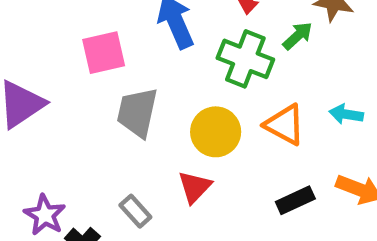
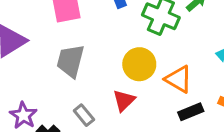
gray trapezoid: (137, 112) -> (70, 61), moved
orange triangle: (285, 125) -> (179, 79), moved

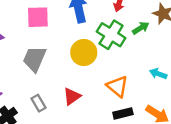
yellow circle: (139, 64) -> (84, 53), moved

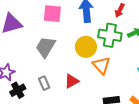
green cross: (111, 35) -> (110, 35), turned -30
orange triangle: (117, 86) -> (101, 65), moved

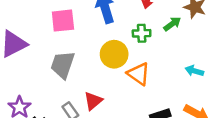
green cross: (110, 35) -> (142, 33), size x0.6
red triangle: (72, 81) -> (93, 101), moved

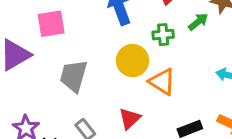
pink square: (63, 21) -> (51, 24), moved
red triangle: (93, 101) -> (130, 119), moved

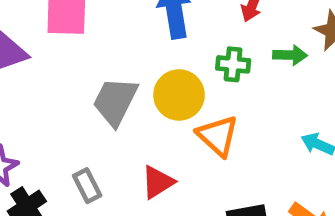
green arrow: (198, 22) -> (290, 55), turned 30
gray trapezoid: (73, 76) -> (115, 101), moved

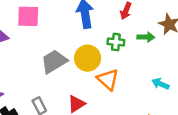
gray trapezoid: (115, 101) -> (54, 62), turned 32

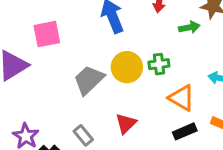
green cross: (116, 42) -> (159, 64), moved
orange triangle: (108, 79) -> (181, 98), moved

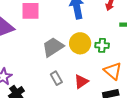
red triangle: (126, 123) -> (81, 81), moved
gray rectangle: (83, 135) -> (56, 78), moved

